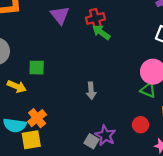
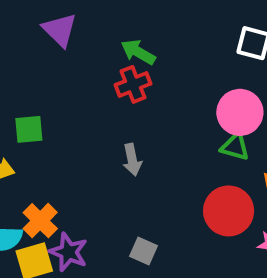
red cross: (95, 18) -> (133, 84), moved
red circle: (141, 125) -> (229, 211), size x1.6
purple star: (105, 135) -> (68, 252), moved

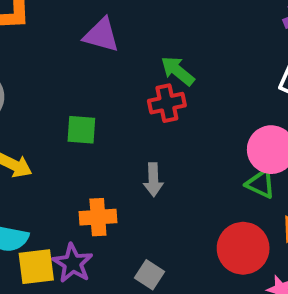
purple triangle: (60, 30) -> (101, 35), turned -39
green square: (29, 129) -> (81, 130), moved
orange cross: (40, 221) -> (98, 217), moved, turned 32

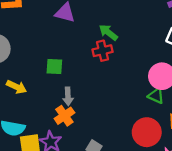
gray arrow: (153, 180) -> (68, 96), moved
orange cross: (98, 217) -> (64, 116), turned -30

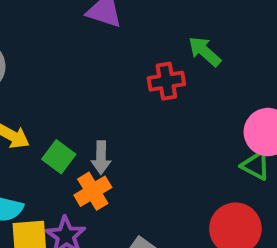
green arrow: (108, 32) -> (205, 51), moved
green square: (54, 66) -> (59, 157), moved, turned 30

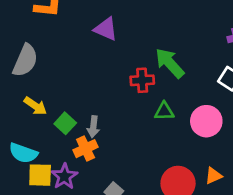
green arrow: (205, 51) -> (170, 63), size x1.4
green triangle: (256, 165) -> (164, 111), moved, turned -35

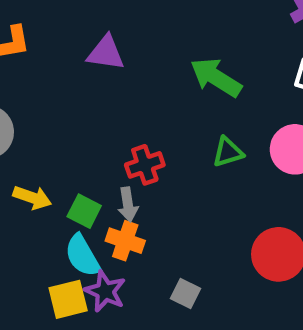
red cross: (142, 80) -> (145, 165), moved
orange cross: (86, 149) -> (125, 241), turned -30
cyan semicircle: (23, 153) -> (82, 256), moved, turned 56

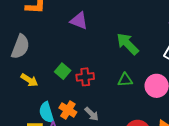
gray arrow: (128, 205) -> (92, 114), moved, turned -49
green square: (84, 211) -> (63, 71), moved

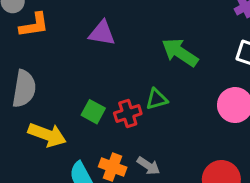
yellow arrow: (29, 80) -> (47, 135), size x1.4
green triangle: (125, 80) -> (157, 99), moved

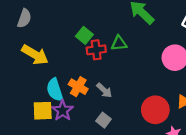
gray semicircle: (24, 89) -> (24, 18), size x0.7
green square: (93, 112) -> (84, 35), moved

